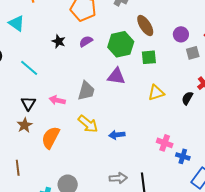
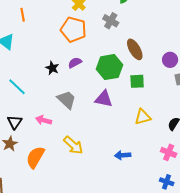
black star: (59, 41) -> (52, 68), moved
gray trapezoid: (86, 91) -> (67, 100), moved, turned -65
blue arrow: (117, 135) -> (123, 155), moved
pink cross: (165, 143) -> (169, 152), moved

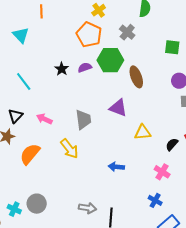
brown ellipse: (135, 49) -> (136, 77), moved
green hexagon: (109, 67) -> (110, 60), moved
green square: (137, 81) -> (172, 47), moved
purple triangle: (104, 99) -> (118, 108), moved
gray trapezoid: (67, 100) -> (83, 119), moved, turned 30

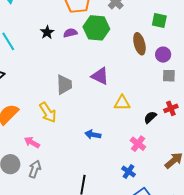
brown ellipse: (136, 77) -> (139, 44), moved
pink arrow: (44, 119) -> (32, 142), moved
gray arrow: (87, 208) -> (35, 169), moved, turned -84

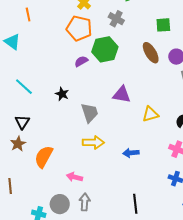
black star: (47, 32) -> (62, 94), moved
yellow arrow: (48, 112) -> (93, 142), moved, turned -40

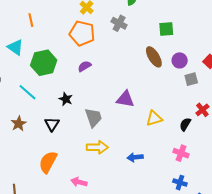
green hexagon: (105, 49) -> (44, 63), moved
black triangle: (22, 122) -> (52, 124), moved
brown star: (18, 144) -> (19, 124), moved

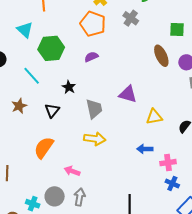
pink cross: (181, 153) -> (168, 163), moved, turned -35
blue arrow: (135, 157) -> (145, 149), moved

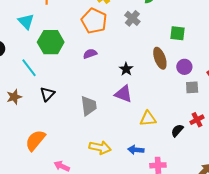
black star: (69, 87) -> (126, 69), moved
black triangle: (52, 110) -> (47, 94), moved
yellow arrow: (95, 139) -> (100, 148), moved

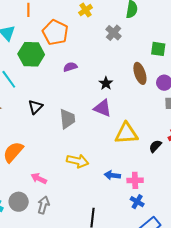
orange pentagon: (94, 21) -> (55, 32), moved
black triangle: (47, 94) -> (35, 107), moved
yellow triangle: (148, 119) -> (126, 133), size x1.4
blue arrow: (136, 150) -> (112, 175), moved

